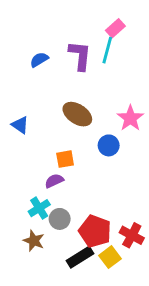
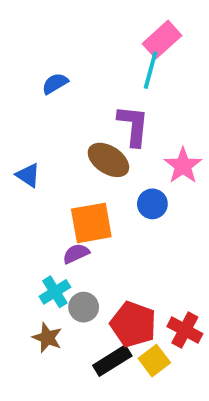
pink rectangle: (115, 28) -> (162, 40), size x1.4
purple L-shape: (80, 56) -> (133, 126), moved
orange square: (65, 159) -> (91, 223), size x1.6

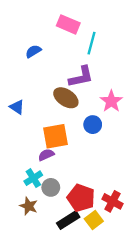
pink rectangle: (162, 40) -> (68, 24), moved, turned 65
purple L-shape: (133, 126) -> (81, 77), turned 72

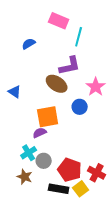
black rectangle: (68, 220) -> (59, 189), turned 42

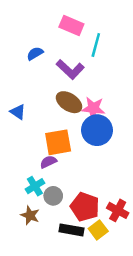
purple L-shape: (70, 66) -> (70, 69), moved, turned 55
pink star: (96, 87) -> (93, 108), moved, turned -30
blue circle: (80, 107) -> (97, 130), size x1.6

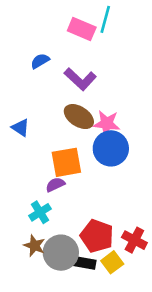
cyan line: (96, 45) -> (105, 19), moved
gray circle: (53, 196) -> (61, 253), moved, size x1.6

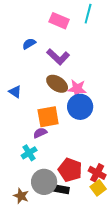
cyan line: (105, 19) -> (88, 14), moved
brown star: (34, 246) -> (21, 196), moved
yellow square: (112, 262) -> (98, 188), moved

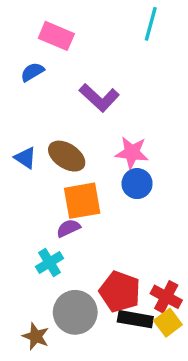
pink rectangle: (59, 21) -> (56, 36), moved
blue semicircle: (29, 44) -> (32, 72), moved
brown ellipse: (57, 84) -> (67, 156), moved
blue circle: (80, 107) -> (137, 184), size x0.7
black rectangle: (59, 189) -> (135, 319), moved

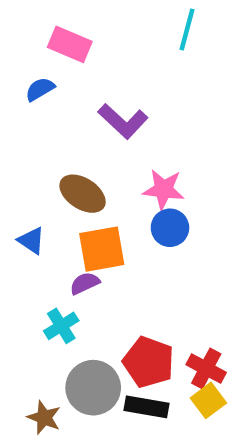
blue triangle: (25, 158) -> (31, 241), moved
black rectangle: (135, 319) -> (147, 407), moved

